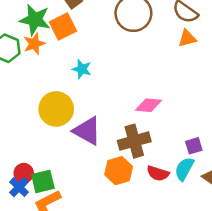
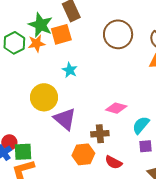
brown cross: (134, 141) -> (100, 134), size x0.7
cyan semicircle: (184, 169) -> (141, 125), moved

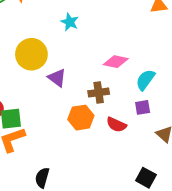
cyan star: (70, 70) -> (70, 22), moved
purple triangle: (65, 119) -> (57, 78), size x0.7
purple square: (145, 146) -> (143, 107), moved

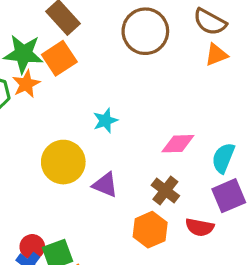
cyan star: (70, 22) -> (105, 121), moved, turned -30
brown cross: (99, 93) -> (165, 191), turned -30
purple square: (143, 107) -> (229, 196), size x1.5

